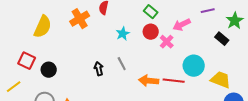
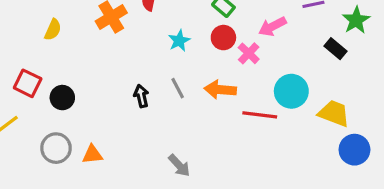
yellow semicircle: (43, 27) -> (53, 30), size x0.6
orange arrow: (149, 81) -> (220, 90), moved

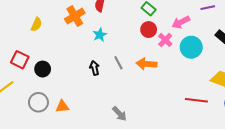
cyan star: (179, 41) -> (100, 35), moved
cyan circle: (291, 91) -> (191, 47), moved
red line: (260, 115) -> (196, 100), moved

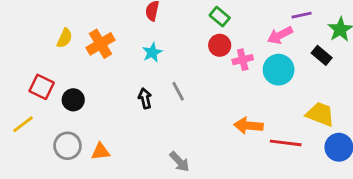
orange cross: (75, 16) -> (101, 44), moved
pink arrow: (181, 22) -> (280, 35), moved
pink cross: (165, 40) -> (243, 60), turned 32
orange arrow: (147, 64) -> (248, 126), moved

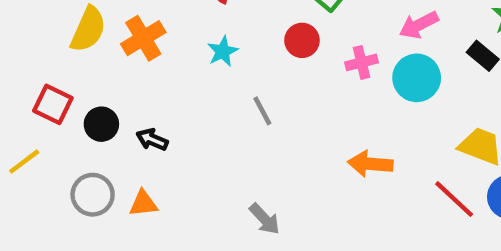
yellow semicircle: (65, 38) -> (88, 29), size x1.5
red circle: (220, 45) -> (302, 40), moved
black arrow: (145, 98) -> (152, 140), moved, turned -54
red line: (286, 143) -> (454, 199), moved, turned 36

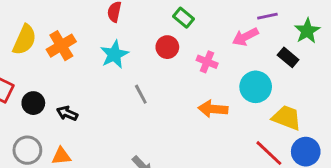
cyan star: (223, 51) -> (114, 54), size x1.4
pink cross: (362, 62) -> (207, 62), turned 36
cyan circle: (417, 78) -> (256, 87), moved
orange arrow: (370, 164) -> (213, 109), moved

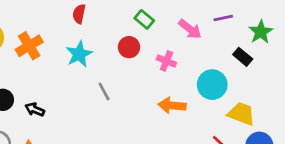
pink arrow: (245, 37) -> (190, 29), moved, turned -115

